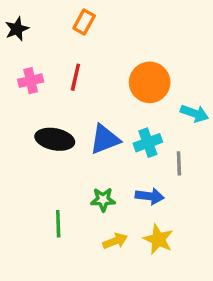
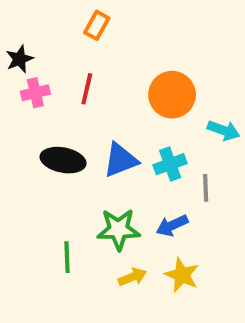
black star: (17, 29) -> (19, 59), moved
blue arrow: (150, 196) -> (172, 225), turned 148
green star: (103, 200) -> (119, 229), size x1.5

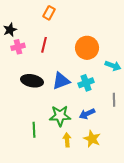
gray line: (206, 188) -> (114, 100), moved
yellow arrow: (132, 277) -> (67, 140), turned -72

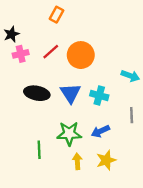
red line: (44, 45) -> (51, 52), turned 35
orange circle: (87, 48) -> (81, 55), moved
blue triangle: (61, 81) -> (70, 93), turned -42
cyan cross: (86, 83) -> (99, 95), turned 35
yellow star: (92, 139) -> (106, 160), turned 30

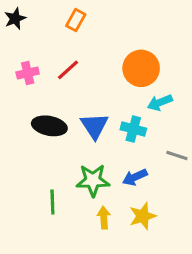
black star: (11, 34) -> (15, 19), moved
orange circle: (81, 55) -> (141, 68), moved
cyan arrow: (130, 76) -> (160, 103), moved, turned 138
gray line: (132, 115) -> (177, 155), turned -70

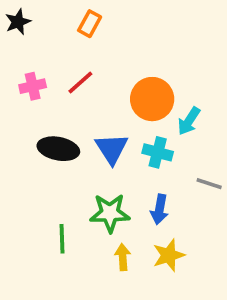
orange circle: (141, 68) -> (152, 99), moved
cyan arrow: (160, 103) -> (189, 121), turned -35
blue arrow: (135, 177) -> (159, 209), turned -55

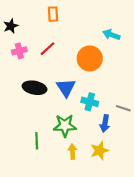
black star: (18, 22) -> (11, 26), moved
orange rectangle: (90, 24) -> (53, 14), turned -32
cyan arrow: (189, 121) -> (111, 35), moved, turned 77
cyan cross: (158, 152) -> (90, 102), moved
blue arrow: (159, 209) -> (105, 123), moved

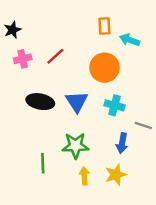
orange rectangle: (53, 14) -> (104, 26), moved
cyan cross: (90, 102) -> (114, 105), moved

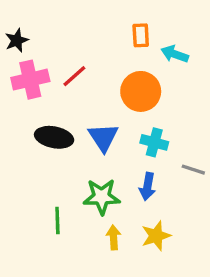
pink cross: (23, 59) -> (30, 80), size x1.5
blue arrow: (122, 143) -> (147, 187), moved

